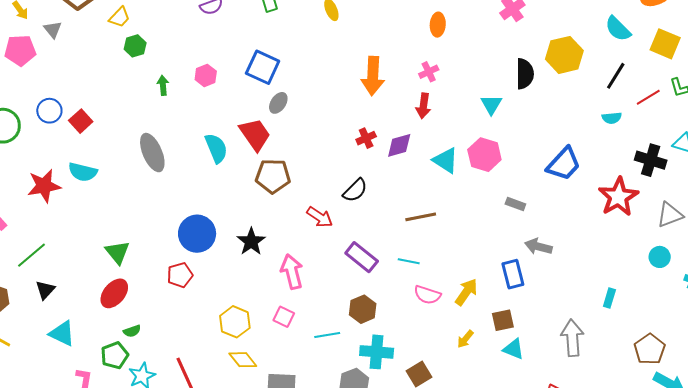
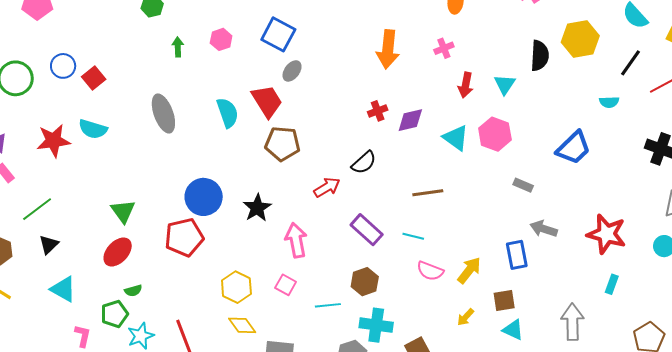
red arrow: (423, 106) -> (466, 85), moved
cyan semicircle: (612, 118) -> (609, 102), moved
red star: (618, 197) -> (607, 234), moved, turned -30
red arrow: (320, 217) -> (327, 187), turned -68
red pentagon: (180, 275) -> (184, 237), size x1.5

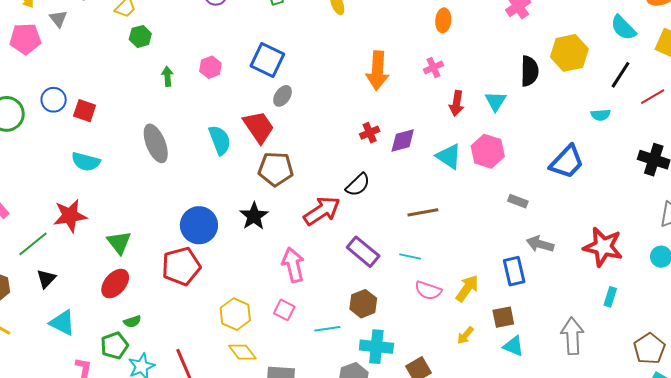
red square: (94, 78) -> (85, 111), turned -30
red star: (53, 141) -> (70, 216), moved
red arrow: (327, 187) -> (322, 211), size x1.4
black star: (257, 208) -> (254, 216), moved

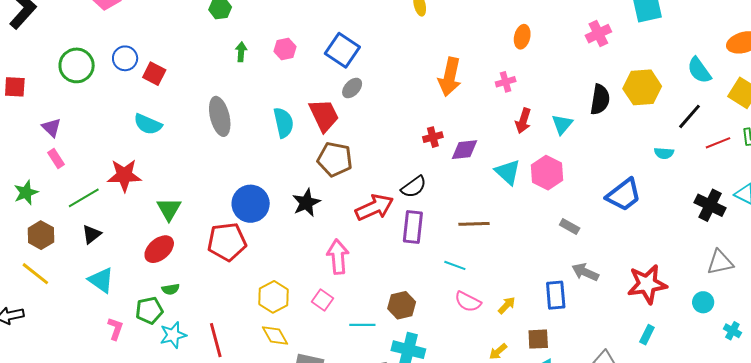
red star: (603, 247) -> (647, 284), turned -30
purple rectangle: (363, 252) -> (413, 227), moved, turned 48
yellow arrow: (467, 288) -> (507, 305), size x0.7

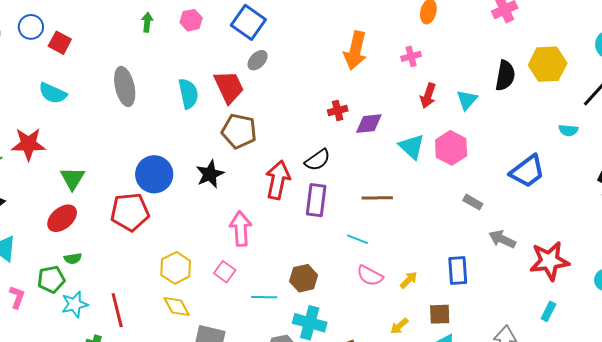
red arrow: (374, 207) -> (278, 180), turned -54
gray arrow: (585, 272) -> (502, 239), moved

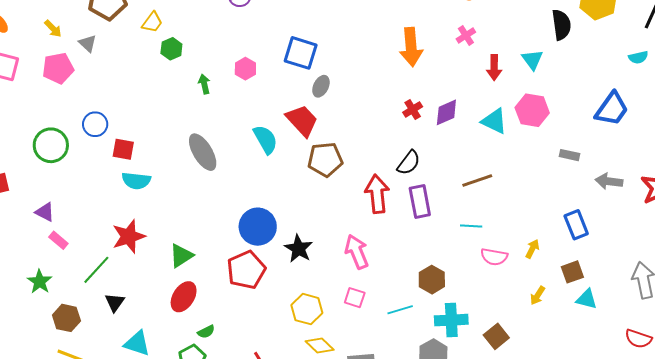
red square: (60, 43) -> (123, 149), moved
black star: (210, 174) -> (299, 249), moved
green triangle: (72, 178) -> (181, 256), turned 44

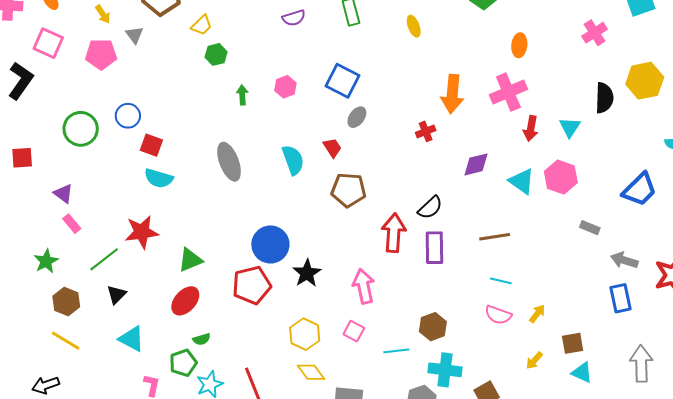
pink cross: (466, 35) -> (508, 92), size x1.8
red cross: (413, 110) -> (426, 131), moved
red trapezoid: (302, 121) -> (332, 148), size x0.6
blue rectangle: (576, 225) -> (620, 298), moved
cyan line: (471, 226) -> (501, 281), moved

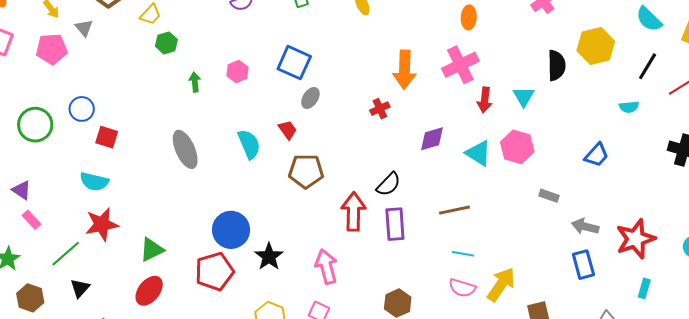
cyan semicircle: (159, 178) -> (94, 182), moved
blue trapezoid: (640, 190) -> (597, 155), size x0.7
yellow arrow: (537, 314) -> (501, 284), size x1.8

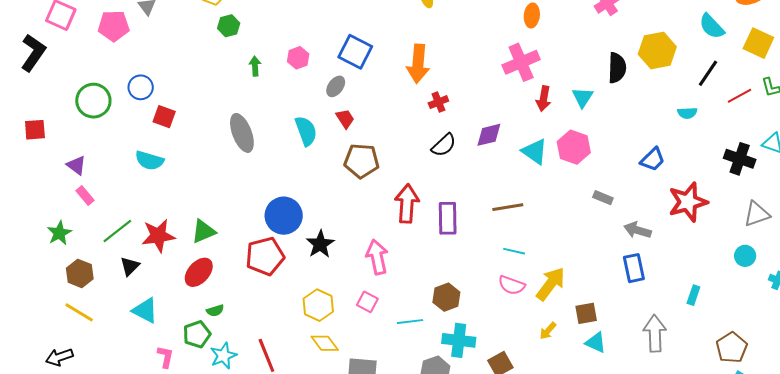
orange arrow: (405, 70) -> (418, 64), moved
gray ellipse: (310, 98) -> (336, 86), moved
black semicircle: (389, 184) -> (444, 145), moved
red star: (102, 224) -> (158, 236), moved
red star: (636, 239) -> (688, 202), moved

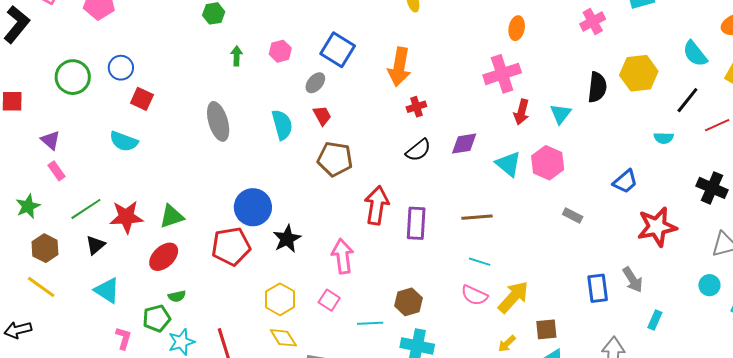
gray arrow: (637, 230) -> (633, 280), moved, turned -144

